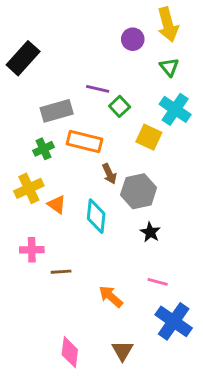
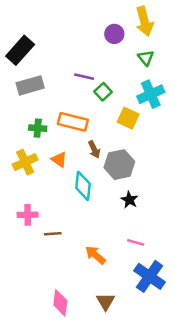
cyan cross: (175, 109) -> (151, 94), turned 32
gray rectangle: (57, 111) -> (30, 85), moved
green cross: (44, 149) -> (38, 128), turned 30
orange triangle: (57, 204) -> (59, 160), moved

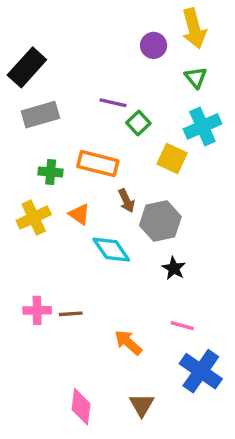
cyan diamond: (83, 186) -> (111, 250), turned -40
pink cross: (28, 215) -> (37, 310), moved

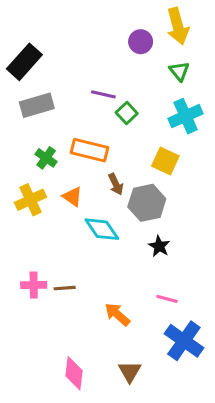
yellow square: (172, 158) -> (165, 161), moved
green cross: (51, 172) -> (46, 158), turned 30

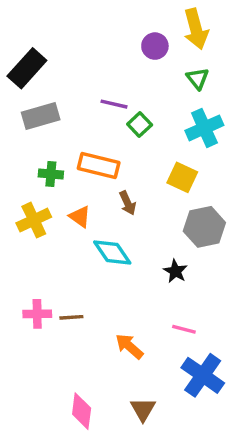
green cross: (46, 158) -> (51, 174), turned -30
gray hexagon: (147, 203) -> (204, 227), moved

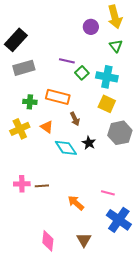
cyan cross: (204, 128) -> (107, 77), moved, turned 35
black star: (175, 271) -> (89, 143), moved

